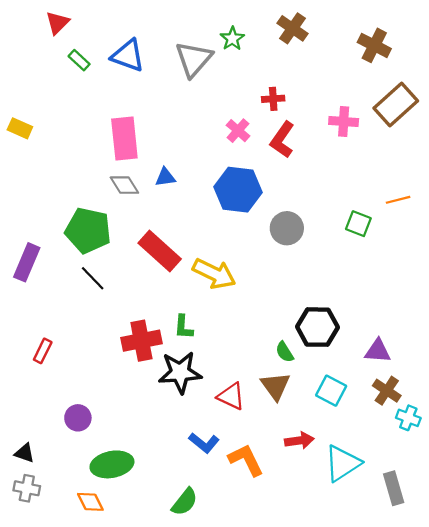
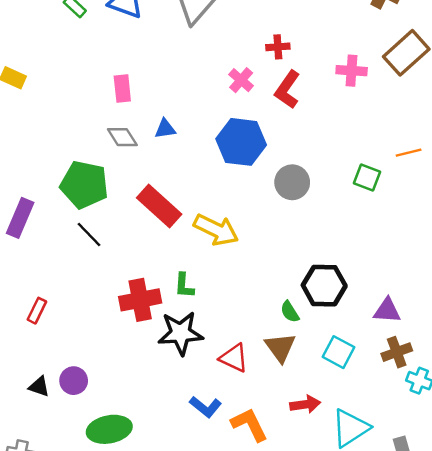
pink rectangle: (124, 139) -> (122, 88), size x0.6
brown cross: (387, 391) -> (397, 352), turned 36
black triangle: (25, 453) -> (39, 387), moved

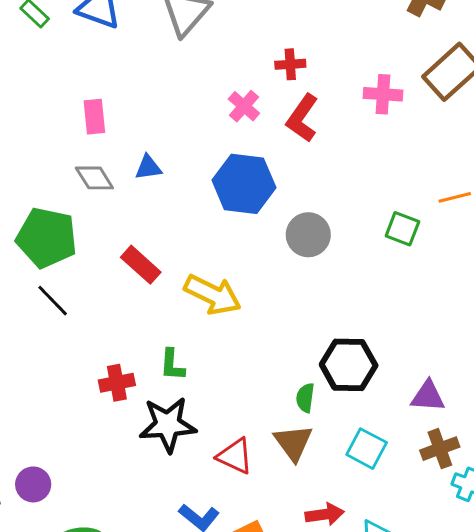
red rectangle: (159, 206) -> (141, 265), size x0.7
red cross: (140, 300) -> (117, 383), size x0.7
green semicircle: (290, 312) -> (305, 398), turned 40

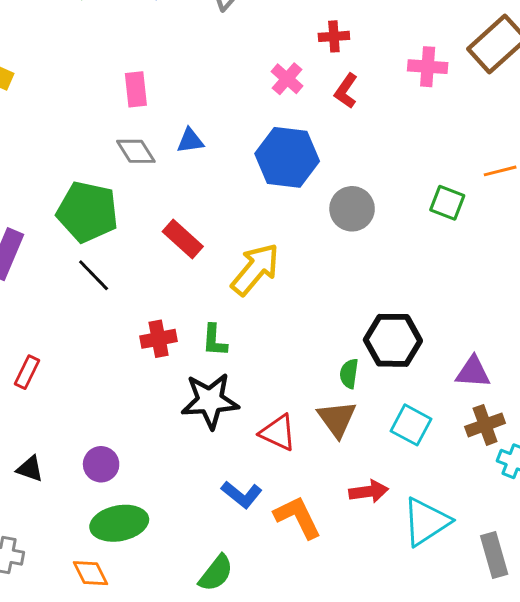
red L-shape: (302, 118) -> (346, 91), size x0.7
yellow arrow: (213, 295) -> (255, 269), turned -76
red cross: (117, 383) -> (159, 339), moved
purple circle: (33, 484) -> (101, 464), moved

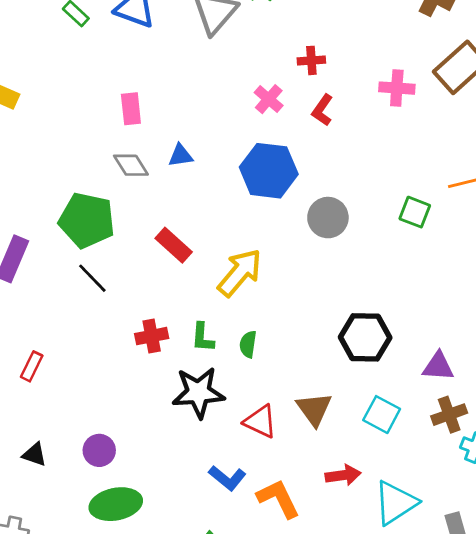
green semicircle: (349, 374) -> (248, 344), moved

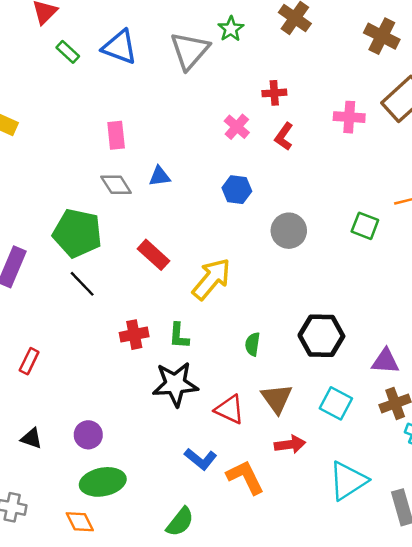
blue hexagon: (269, 171) -> (237, 190), size x0.6
green semicircle: (248, 344) -> (253, 344), moved
red arrow: (343, 475) -> (290, 444), moved

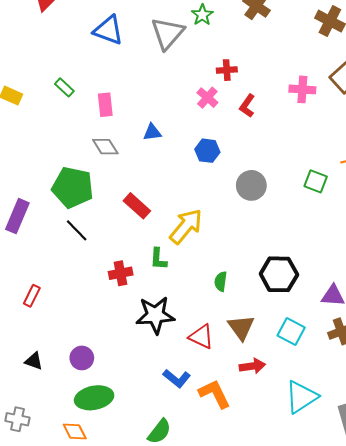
green rectangle: (68, 52) -> (64, 87), moved
red cross: (274, 93) -> (227, 70), moved
blue triangle: (160, 176) -> (152, 132), moved
green L-shape: (179, 336) -> (158, 259), moved

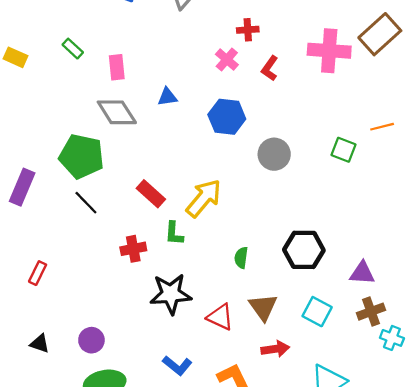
pink cross: (302, 89) -> (329, 51), size x1.5
gray diamond: (105, 147) -> (117, 112), size x1.4
blue hexagon: (207, 151) -> (227, 117), size x1.4
red rectangle: (137, 206) -> (151, 194), moved
blue L-shape: (177, 378) -> (177, 365), moved

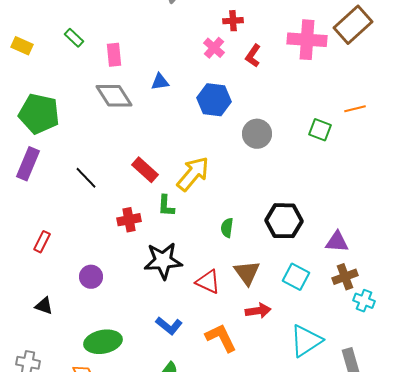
green pentagon: (82, 156) -> (39, 114), moved
purple circle: (91, 340) -> (91, 277), moved

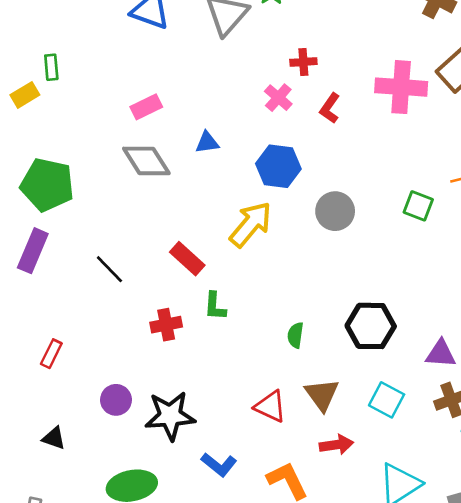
green rectangle: (74, 38) -> (51, 67), moved, turned 42
yellow rectangle: (22, 46) -> (25, 95), turned -55
pink rectangle: (114, 55) -> (146, 107), turned 70
yellow arrow: (193, 174) -> (251, 224), moved
black star: (163, 261) -> (170, 416), moved

